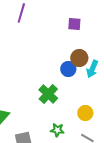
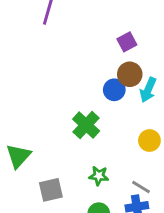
purple square: (74, 24) -> (127, 42), moved, turned -32
yellow circle: (85, 113) -> (149, 141), moved

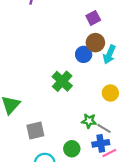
green star: (99, 176) -> (89, 121), moved

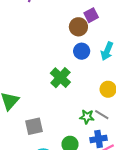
brown circle: (95, 43) -> (78, 27), moved
gray line: (104, 128) -> (102, 115), moved

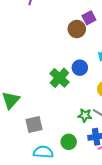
blue circle: (82, 51) -> (80, 68), moved

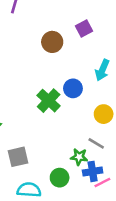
brown circle: (77, 29) -> (52, 42), moved
green star: (85, 115) -> (79, 157), moved

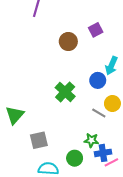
blue circle: (73, 88) -> (98, 80), moved
gray line: (96, 143) -> (99, 113), moved

